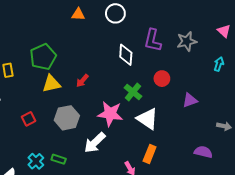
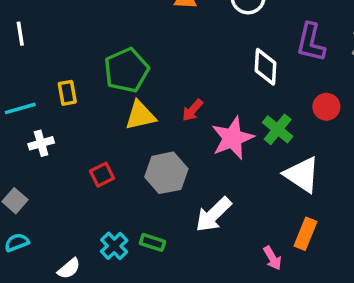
pink star: (110, 114) -> (232, 138), moved, turned -30

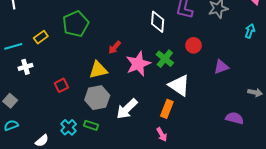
yellow rectangle: (67, 93) -> (41, 37), turned 64
yellow triangle: (140, 115) -> (98, 70), moved
gray hexagon: (166, 173) -> (97, 98), moved
orange rectangle: (306, 234) -> (167, 109), moved

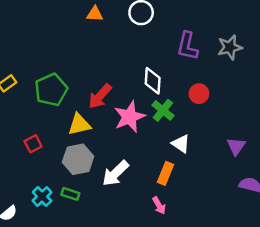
white diamond: (158, 22) -> (153, 81), moved
green pentagon: (76, 24) -> (51, 90), moved
red arrow: (115, 47) -> (100, 96), size x1.5
purple triangle: (221, 67) -> (236, 146), moved, turned -35
white triangle: (179, 85) -> (181, 144), size x0.7

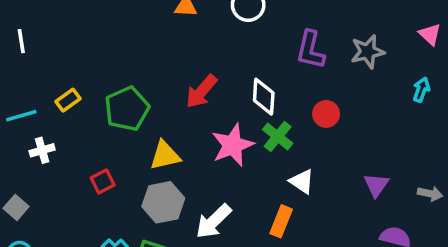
red arrow: (100, 96) -> (201, 91), moved

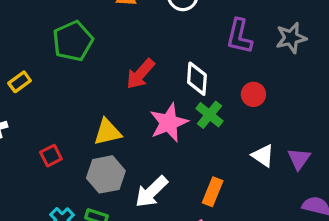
green pentagon: (127, 109) -> (73, 41), moved
white triangle: (302, 181) -> (263, 156), moved

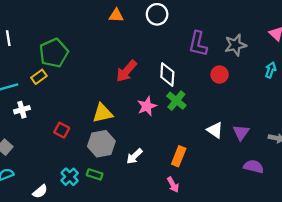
green pentagon: (73, 41) -> (54, 53), moved
red circle: (253, 94) -> (220, 74), moved
pink star: (169, 123) -> (147, 106), size x0.7
red square: (51, 156) -> (62, 130), turned -35
white arrow: (151, 192) -> (134, 156), size x0.7

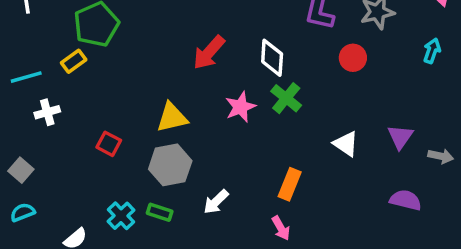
purple triangle: (241, 132) -> (400, 137), moved
white arrow: (134, 156) -> (216, 202), moved

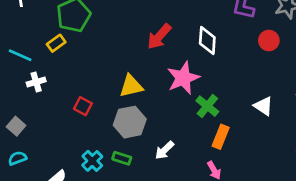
cyan line: (26, 77) -> (20, 55), turned 40
green cross: (286, 98) -> (207, 106), moved
pink star: (240, 107) -> (183, 78), size x1.4

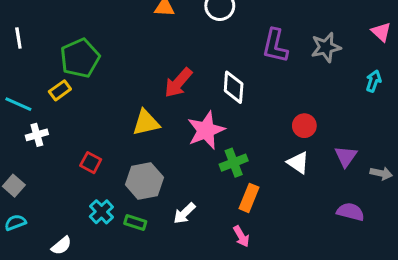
red circle: (269, 41) -> (304, 126), moved
yellow triangle: (131, 86) -> (146, 123), moved
green cross: (207, 106) -> (234, 163), turned 30
cyan cross: (92, 161) -> (101, 212), moved

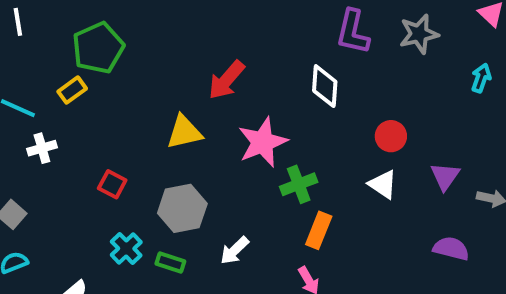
white diamond: (234, 87) -> (325, 86), moved

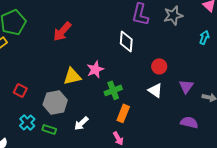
red arrow: (226, 80) -> (62, 31), moved
yellow triangle: (184, 132) -> (72, 76), moved
pink star: (263, 142) -> (95, 69), size x0.7

